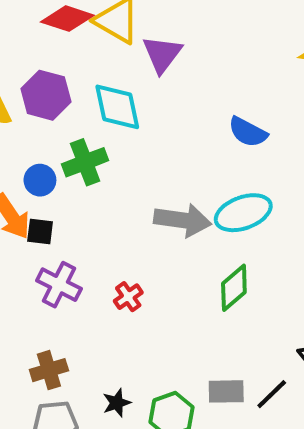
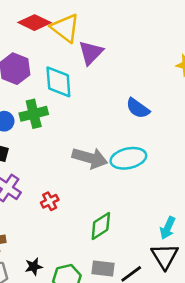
green diamond: (234, 288) -> (101, 226), moved

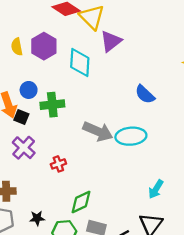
green cross: (34, 114) -> (52, 105), moved
green diamond: (101, 226) -> (81, 202), moved
cyan arrow: (168, 228) -> (156, 189), moved

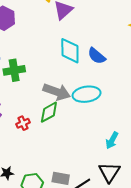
cyan diamond: (80, 63) -> (70, 51), moved
green diamond: (81, 202) -> (49, 112), moved

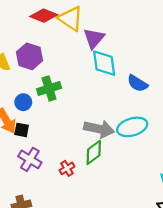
cyan diamond: (70, 51) -> (104, 63), moved
green cross: (14, 70) -> (49, 88), moved

